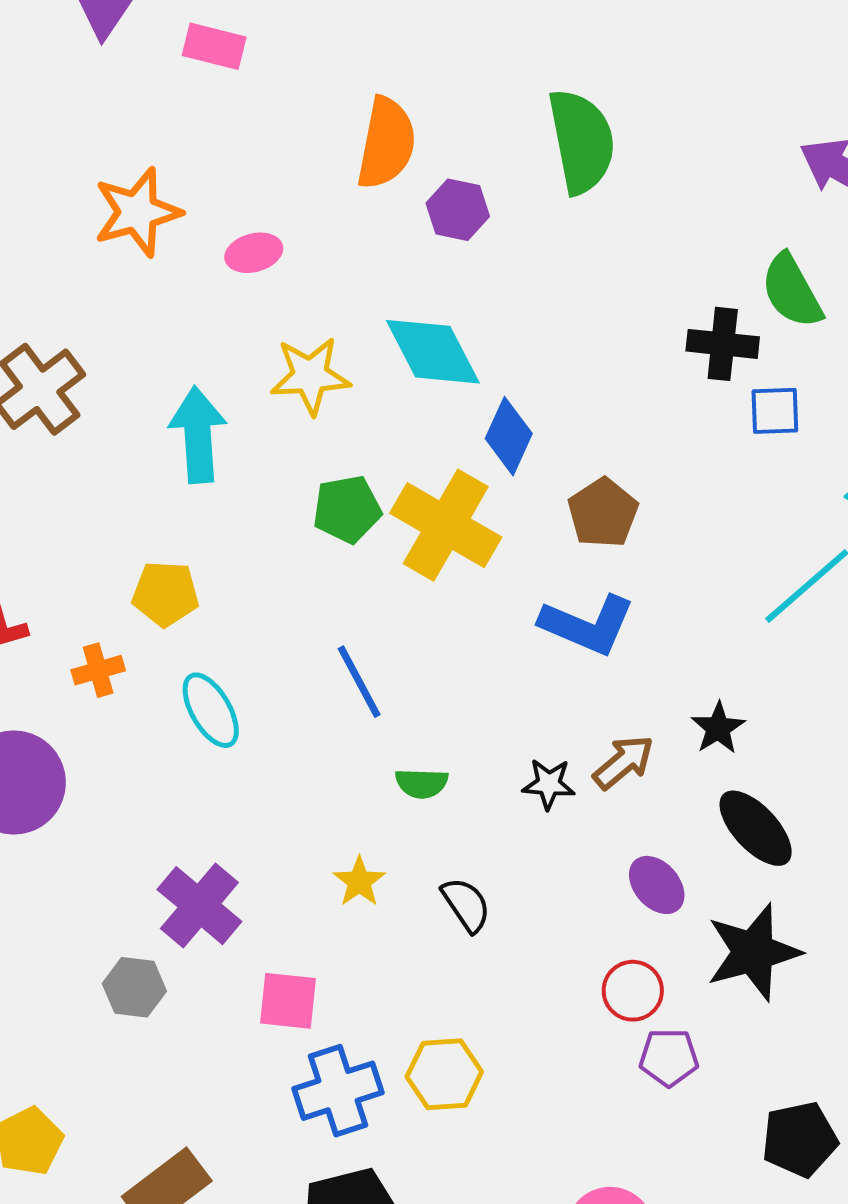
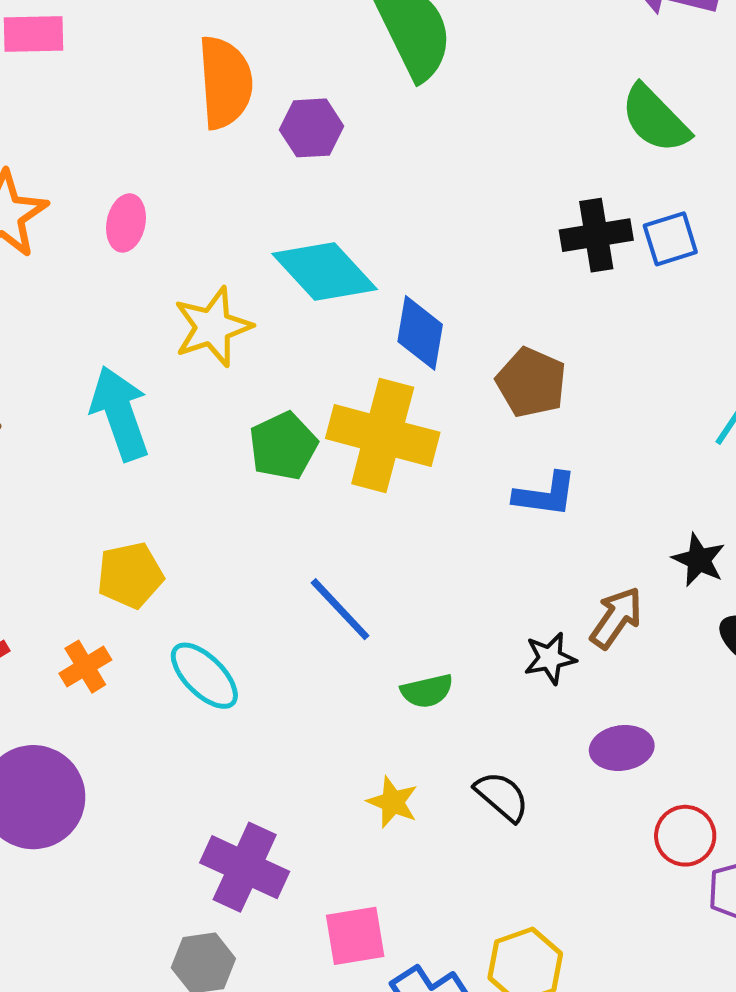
pink ellipse: (254, 253) -> (126, 223), turned -48
black cross: (723, 344) -> (596, 235), moved
blue L-shape: (587, 625) -> (545, 495), size x0.7
purple ellipse: (657, 885) -> (622, 748), moved, turned -42

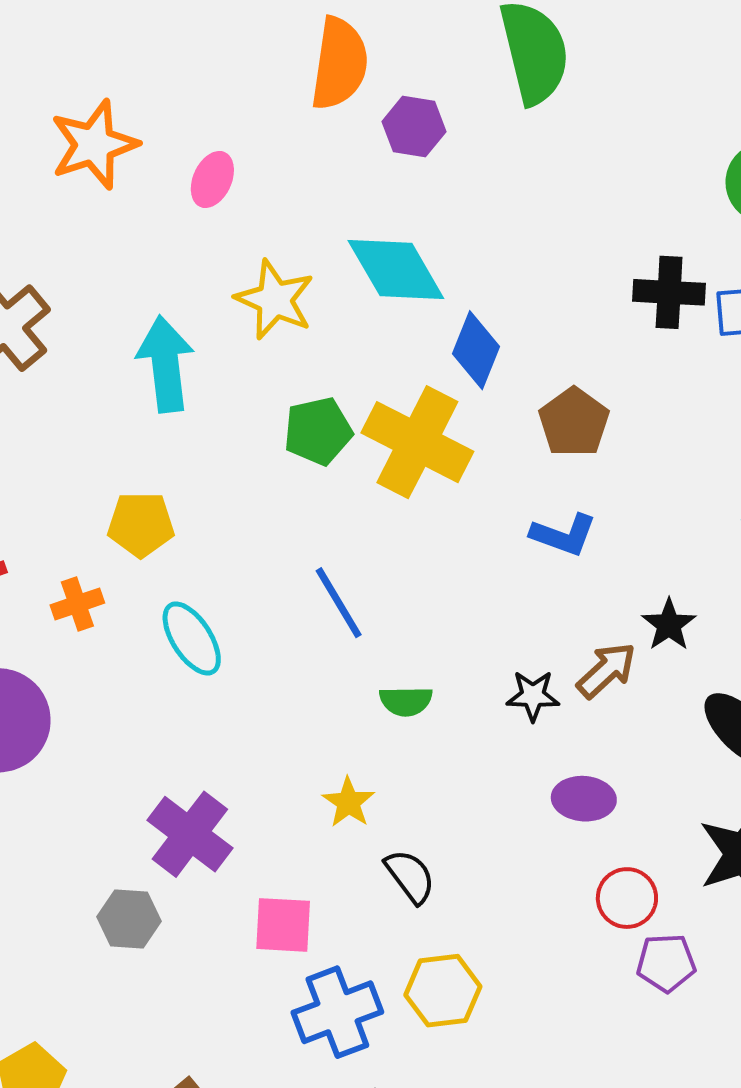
yellow star: (213, 327) -> (275, 300), turned 30
black star: (699, 560) -> (669, 625), moved
black semicircle: (502, 796) -> (410, 876), moved

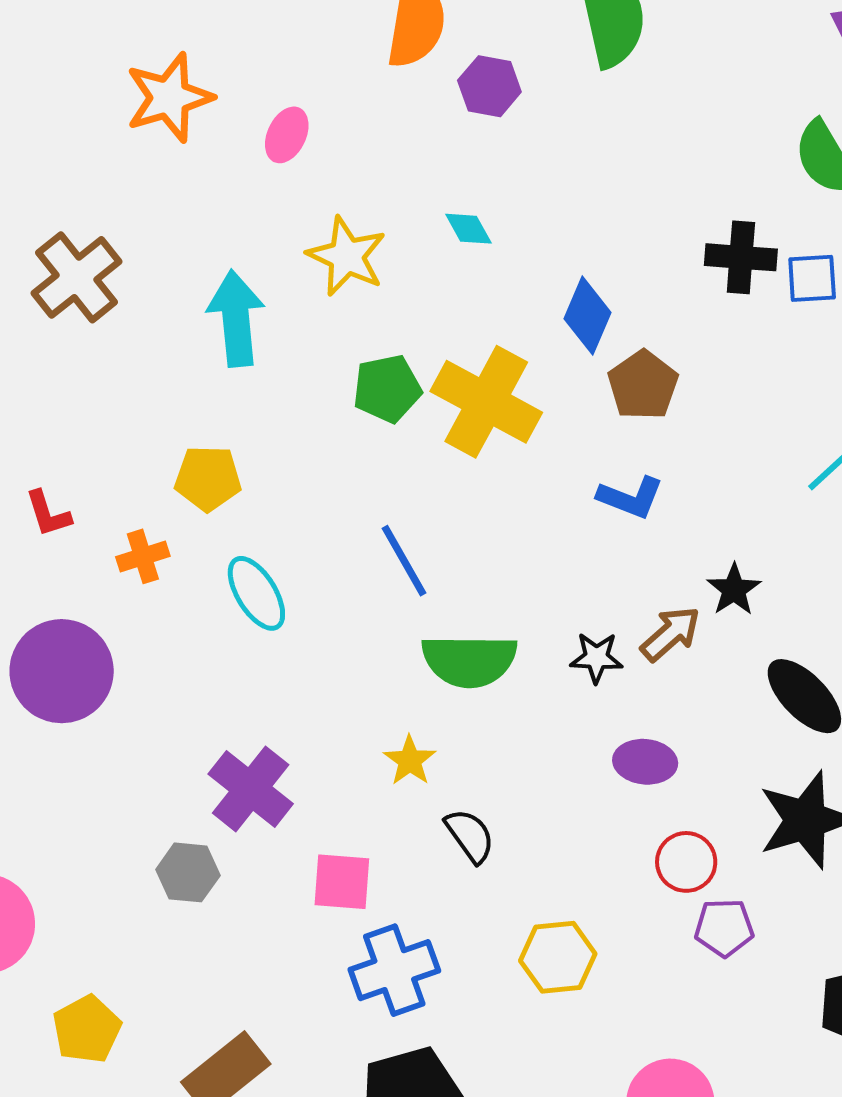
cyan diamond: (396, 269) -> (468, 229), size x0.5
blue diamond: (476, 350) -> (587, 316), moved
green semicircle: (406, 701) -> (469, 661), size x1.8
yellow hexagon: (443, 991) -> (558, 957), moved

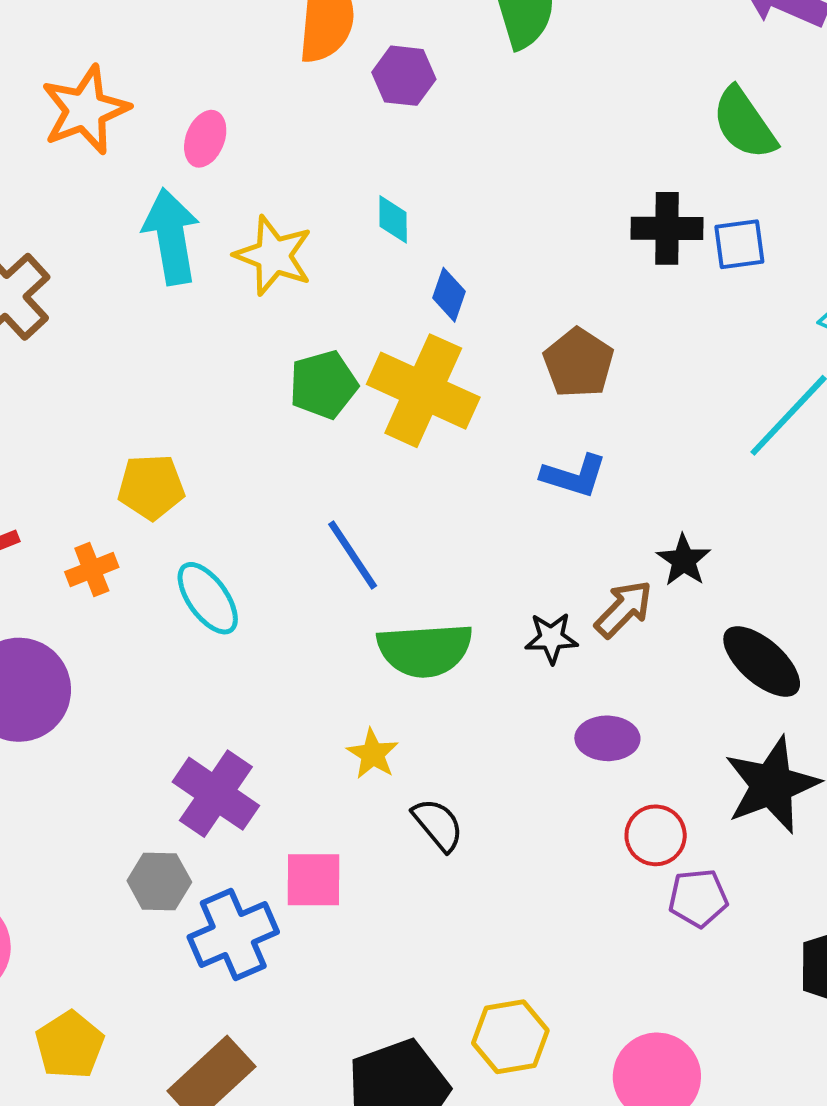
cyan diamond: (468, 229) -> (393, 219), turned 33
blue diamond: (587, 316) -> (449, 295), moved, size x0.7
cyan arrow: (236, 318) -> (171, 236), moved
yellow hexagon: (558, 957) -> (510, 1037), moved
blue cross: (394, 970) -> (233, 935), moved

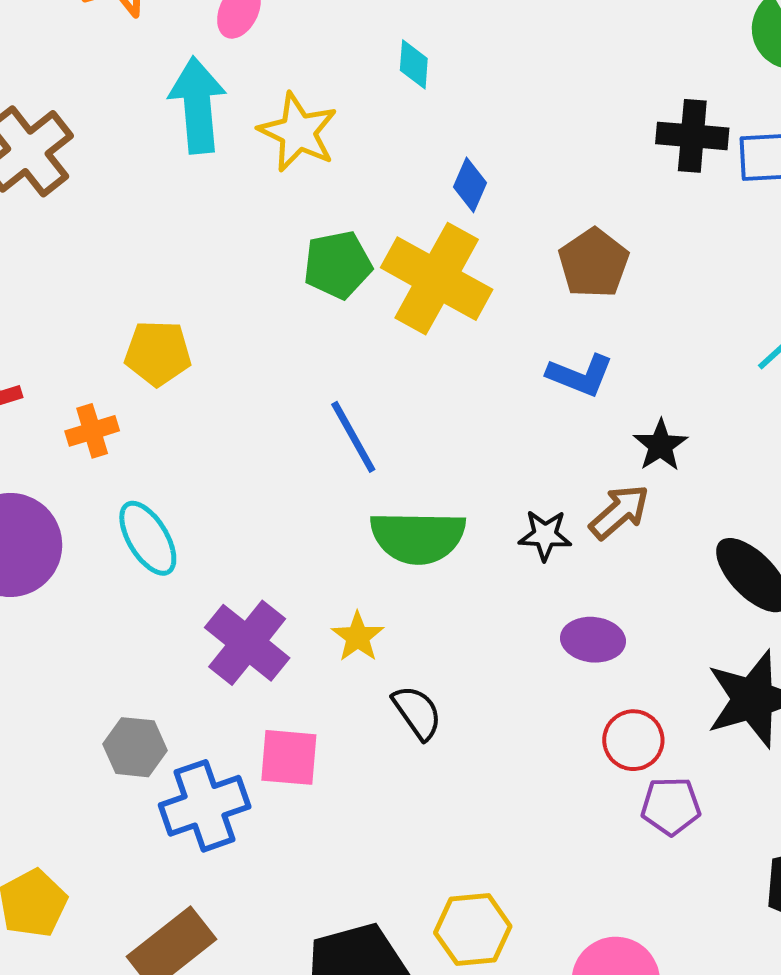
cyan diamond: (393, 219) -> (414, 64), moved
black star: (684, 560) -> (660, 445), moved
cyan ellipse: (208, 598) -> (148, 538), moved
purple cross: (216, 794) -> (247, 643), moved

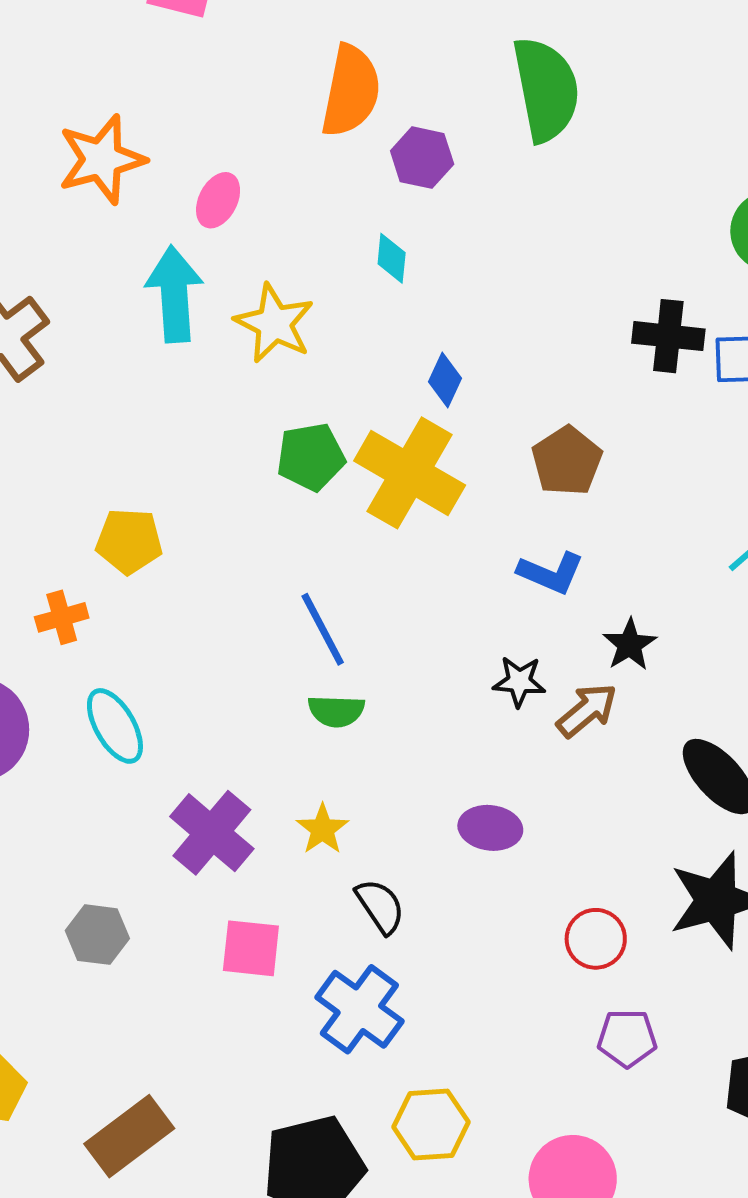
black star: (545, 535) -> (519, 681), moved
green semicircle: (418, 537) -> (336, 711), moved, size x0.6
purple ellipse: (593, 640) -> (490, 828), moved
blue cross: (205, 806) -> (359, 1009), moved, turned -36
purple pentagon: (671, 806) -> (627, 1038), moved

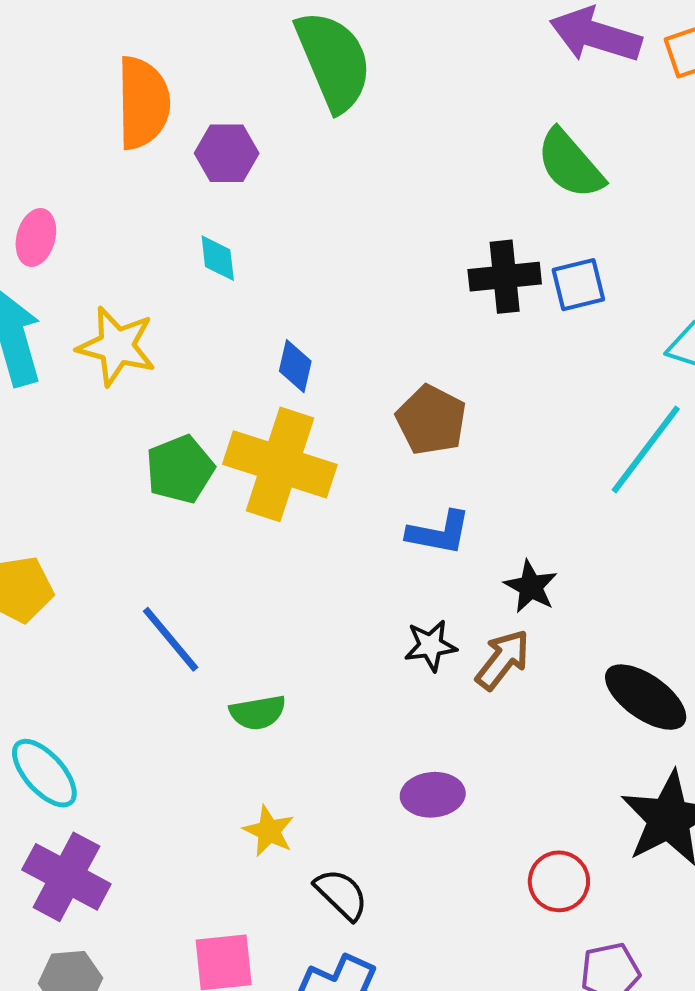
blue line: (323, 629) -> (171, 639), moved
purple cross: (212, 833) -> (66, 877), moved

